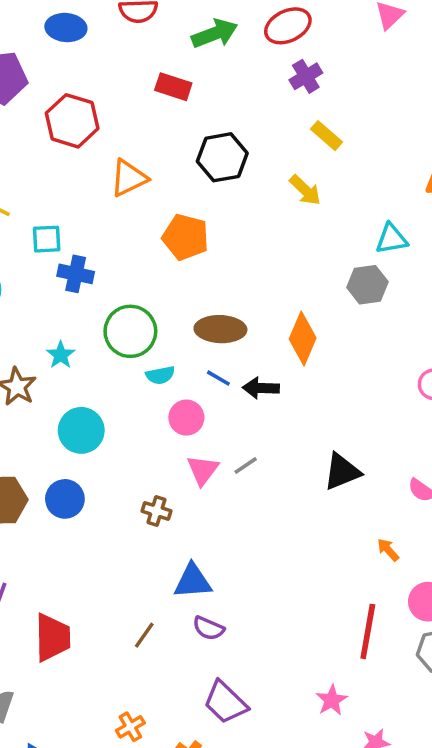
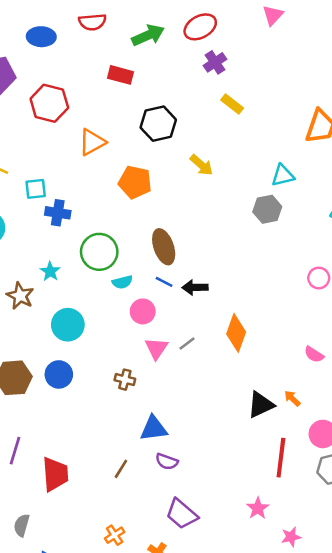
yellow arrow: (305, 190) -> (201, 165), moved
brown ellipse: (220, 329) -> (164, 247), turned 72
orange diamond: (303, 339) -> (236, 333), moved
black triangle: (342, 472) -> (261, 405), moved

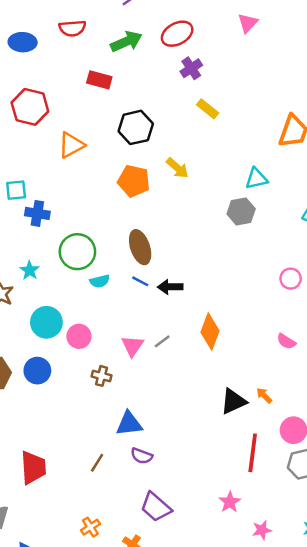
orange pentagon: (135, 182) -> (134, 181), moved
pink circle: (143, 311) -> (79, 336), moved
pink semicircle: (314, 354) -> (286, 341), moved

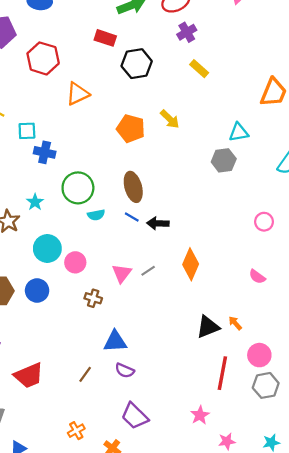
black hexagon: (136, 127) -> (137, 64), moved
red trapezoid: (33, 468) -> (29, 375), turned 68

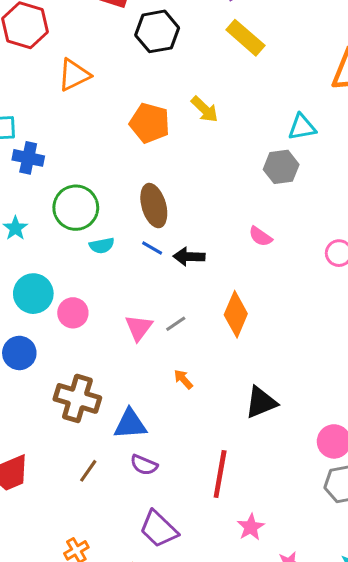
yellow rectangle: (199, 69) -> (245, 38), size x1.4
pink semicircle: (257, 277) -> (260, 236), moved
brown cross: (93, 298) -> (77, 398), moved, size x1.8
orange arrow: (235, 323) -> (183, 379), moved
red line: (222, 373) -> (220, 474), moved

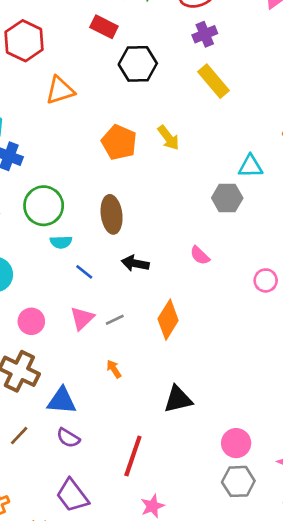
blue line: (152, 248) -> (84, 272), moved
pink circle: (73, 313) -> (31, 321), moved

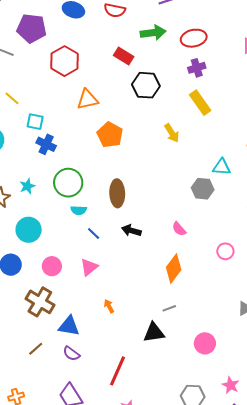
yellow arrow: (168, 138) -> (172, 133), moved
orange pentagon: (119, 142) -> (110, 135), moved
gray line: (115, 320) -> (169, 308), moved
orange diamond: (168, 320) -> (174, 269), moved
pink circle: (236, 443) -> (205, 343), moved

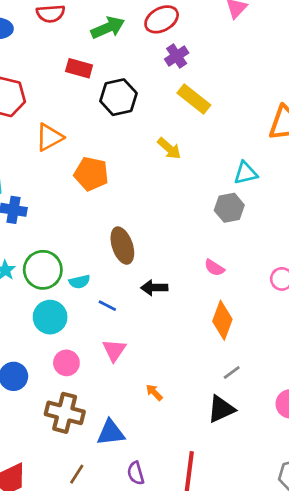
green circle: (68, 183) -> (43, 270), moved
cyan circle: (29, 230) -> (50, 317), moved
purple semicircle: (71, 354) -> (136, 473), moved, turned 54

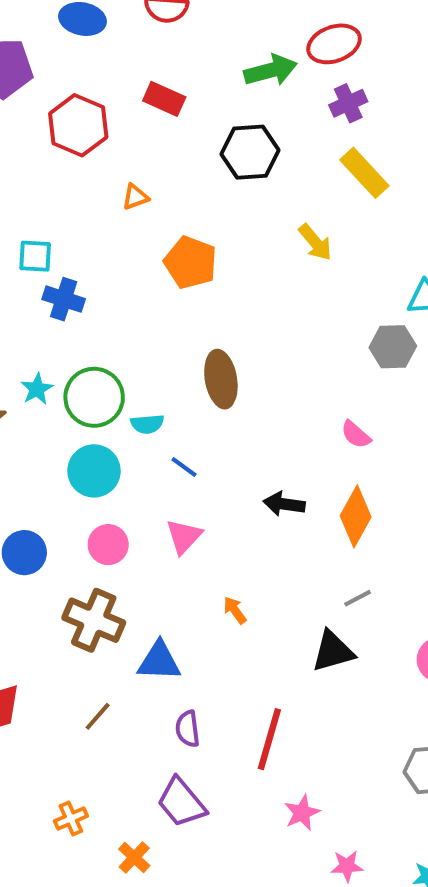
green arrow: (108, 28) -> (271, 70), moved
red rectangle: (79, 68) -> (164, 99), moved
orange triangle: (49, 137) -> (135, 197), size x0.6
black arrow: (154, 288) -> (284, 504), moved

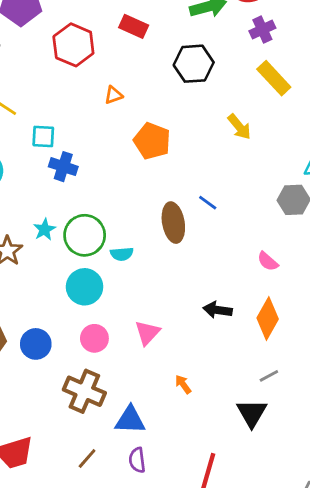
blue line: (184, 467) -> (208, 203), moved
black triangle: (333, 651) -> (252, 413), turned -44
purple semicircle: (188, 729) -> (137, 460), moved

